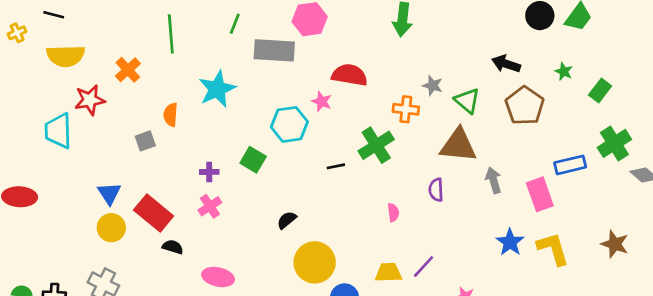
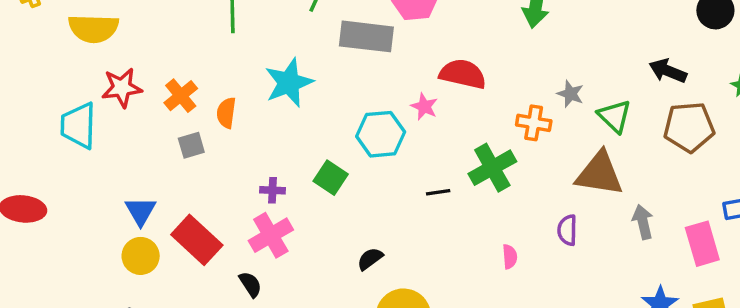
orange cross: (128, 70) -> (181, 96), moved
brown pentagon: (525, 106) -> (689, 127), turned 30
pink cross: (210, 206) -> (271, 235), size x1.4
black semicircle: (173, 247) -> (250, 284), moved, turned 36

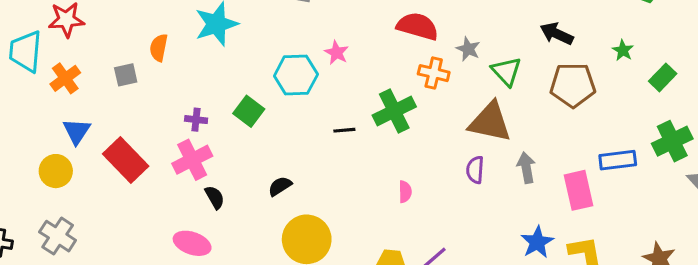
red semicircle: (463, 74) -> (418, 26), moved
orange cross: (181, 96) -> (65, 78), moved
purple semicircle: (567, 230) -> (475, 170), moved
yellow circle: (141, 256) -> (56, 171), moved
black semicircle: (250, 284) -> (215, 197), moved

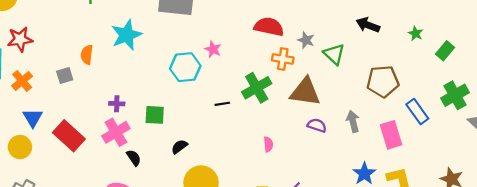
brown pentagon: (573, 85) -> (383, 81), moved
green square: (249, 111) -> (155, 115), moved, turned -30
brown triangle: (490, 122) -> (305, 92), moved
blue rectangle: (618, 160) -> (417, 112), turned 65
purple semicircle: (475, 170) -> (317, 125), turned 108

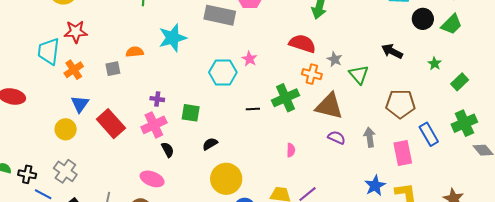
orange semicircle: (87, 55) -> (135, 52), turned 72

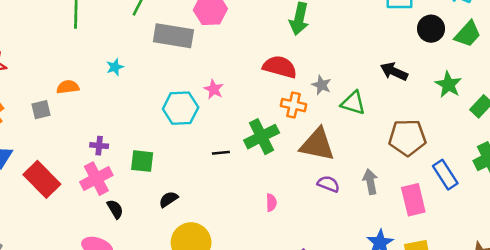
cyan star: (173, 38) -> (115, 67), size x0.5
green star: (435, 64) -> (448, 85), size x1.5
green triangle: (359, 75) -> (353, 103), turned -30

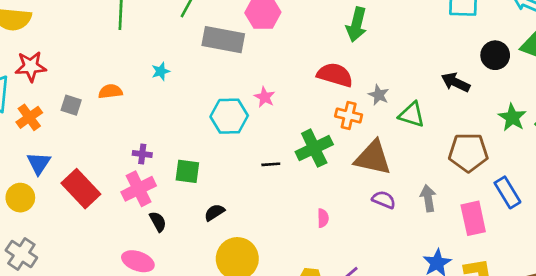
black circle: (431, 29) -> (495, 55), moved
green star: (448, 85) -> (512, 117), moved
gray square: (41, 110) -> (71, 105), moved, turned 30

